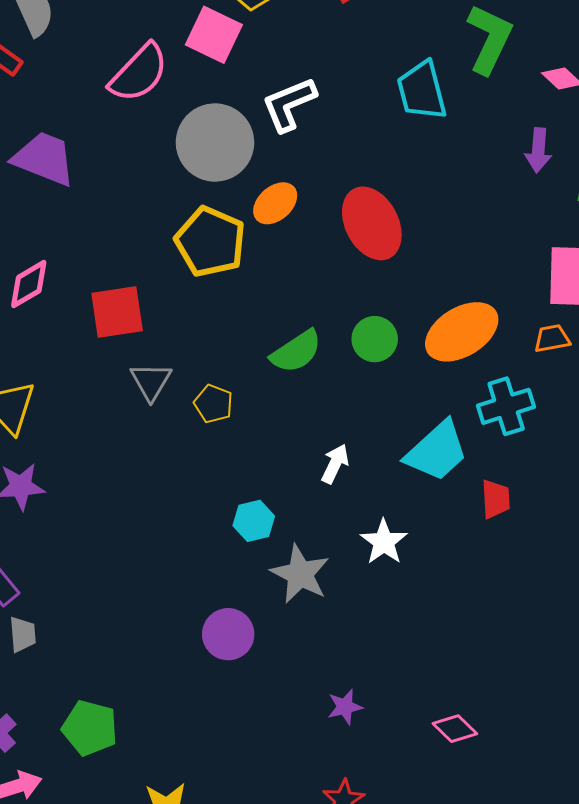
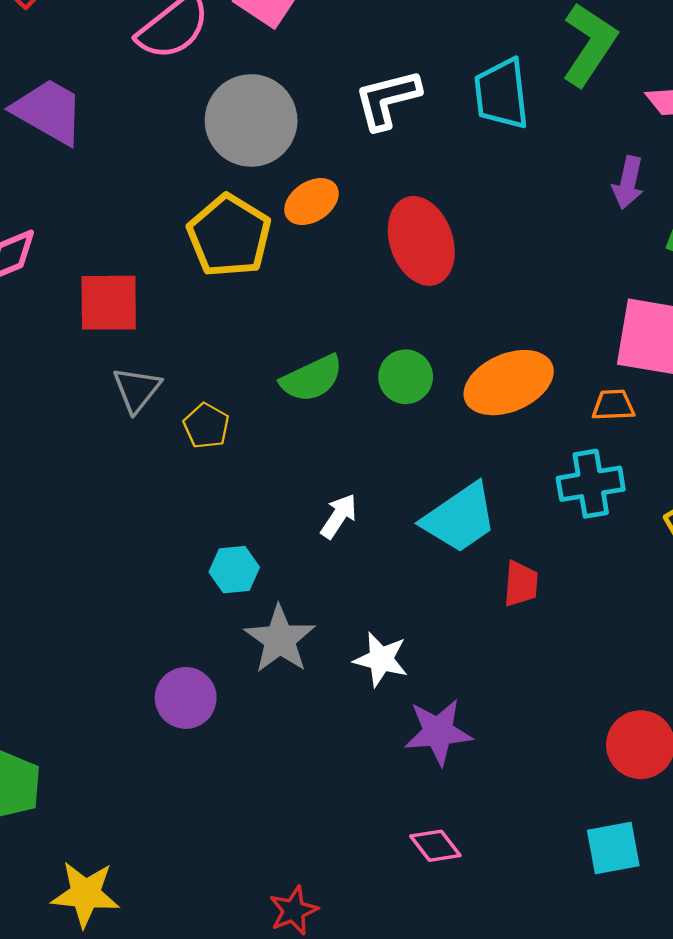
white L-shape: (289, 104) -> (387, 99), moved
cyan cross: (506, 406) -> (591, 484), moved
white star: (384, 542) -> (381, 659), moved, turned -30
purple star: (345, 707) -> (438, 732), moved, size x1.6

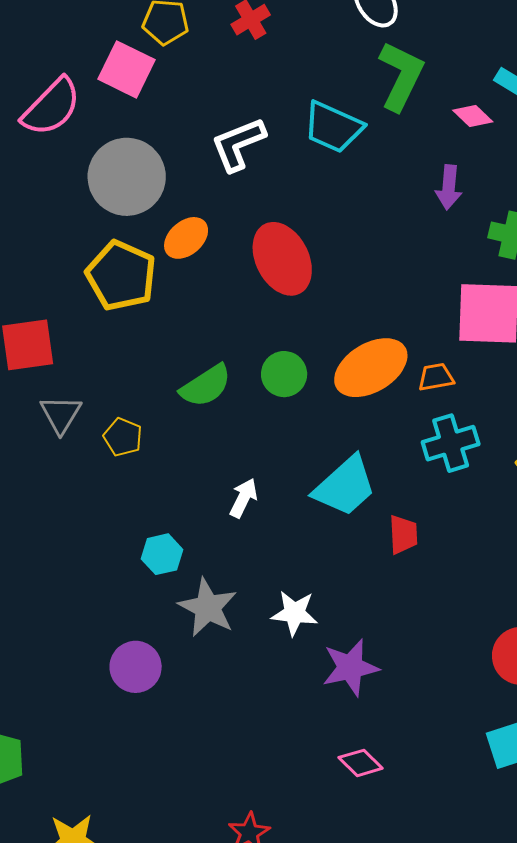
cyan trapezoid: (502, 94) -> (333, 127), turned -52
orange trapezoid: (613, 405) -> (436, 377), moved

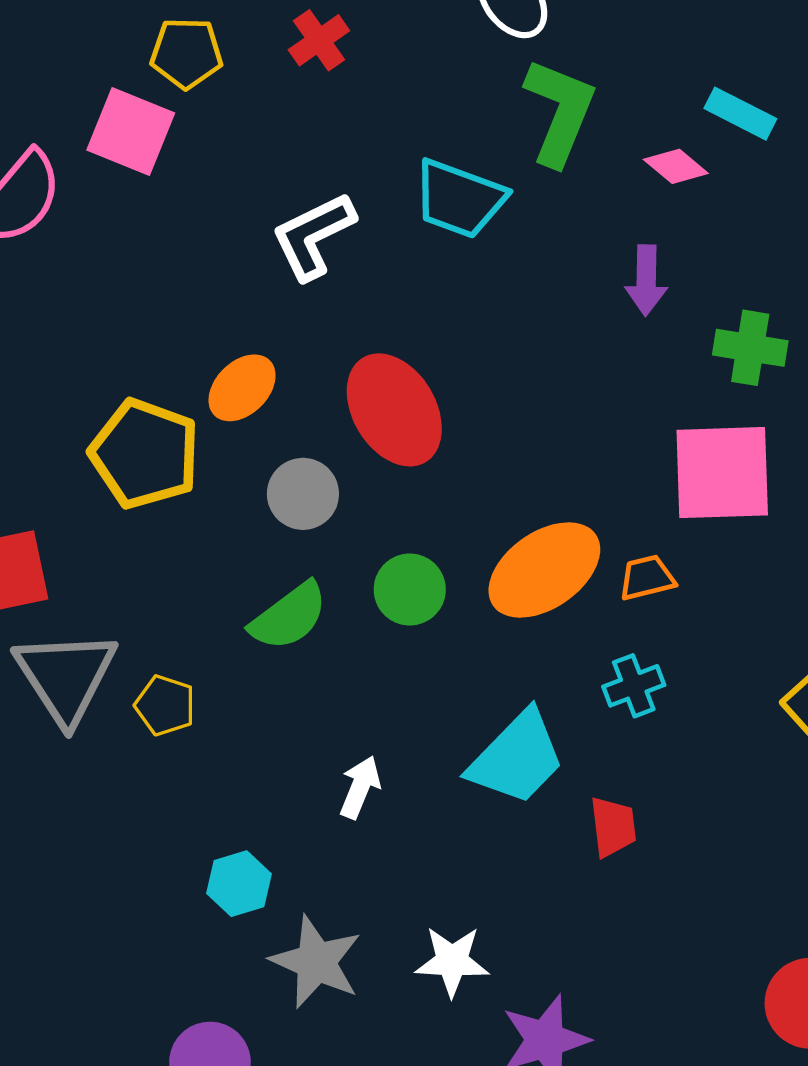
gray circle: (127, 177) -> (303, 494), moved, size x0.6
gray triangle: (61, 414) -> (66, 677), size x1.6
cyan cross: (451, 443) -> (634, 686), moved, size x0.7

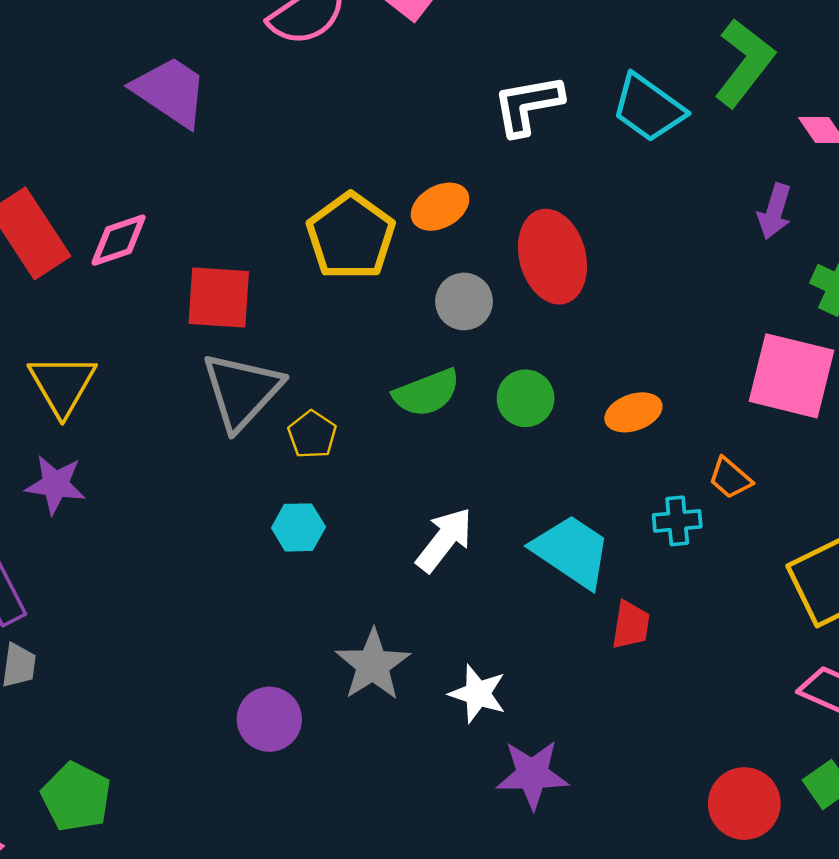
orange ellipse: (544, 570) -> (633, 412), size x0.6
orange trapezoid: (647, 578) -> (730, 478), moved, turned -141
cyan trapezoid: (517, 758) -> (572, 551), turned -116
white arrow: (360, 787) -> (444, 540), size x1.4
cyan hexagon: (239, 884) -> (298, 527), moved

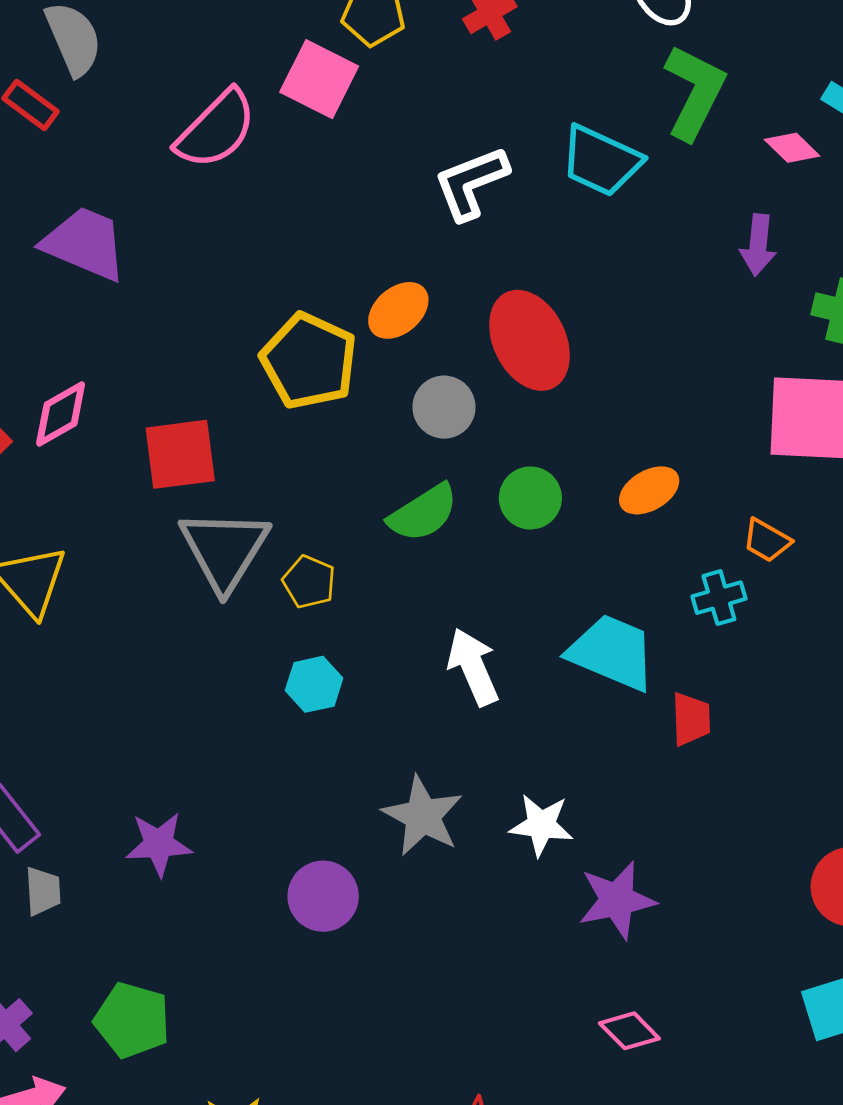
purple star: (55, 485) -> (159, 844), moved
white arrow: (444, 540) -> (473, 667), turned -50

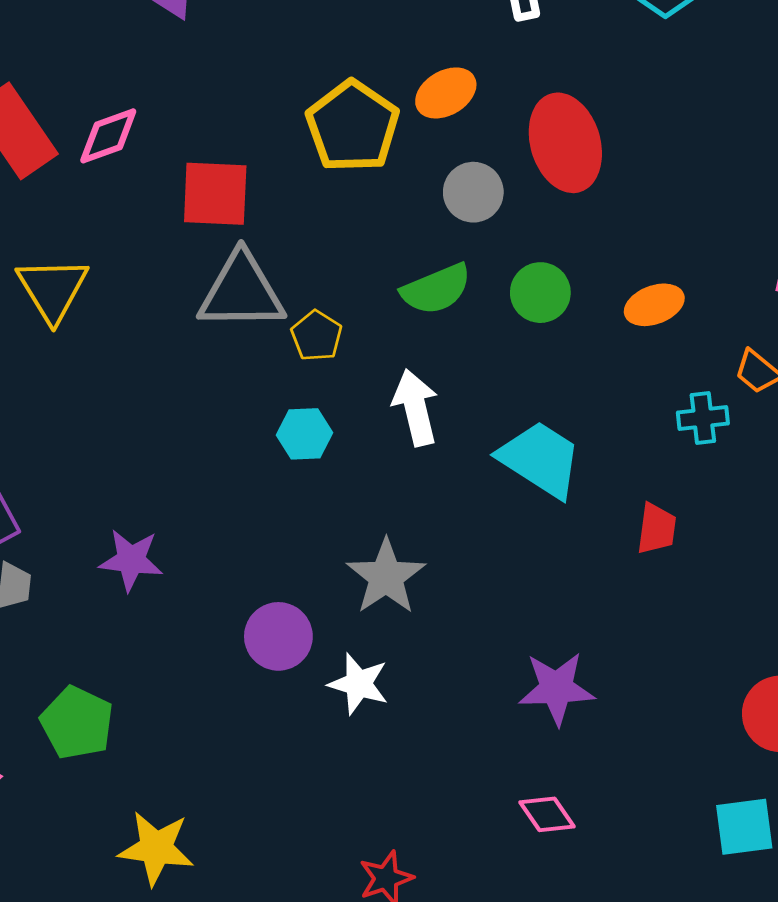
gray triangle: (224, 550) -> (241, 292), turned 48
cyan trapezoid: (612, 652) -> (540, 459), moved
white arrow: (473, 667) -> (416, 408), moved
white star: (541, 825) -> (358, 684), moved

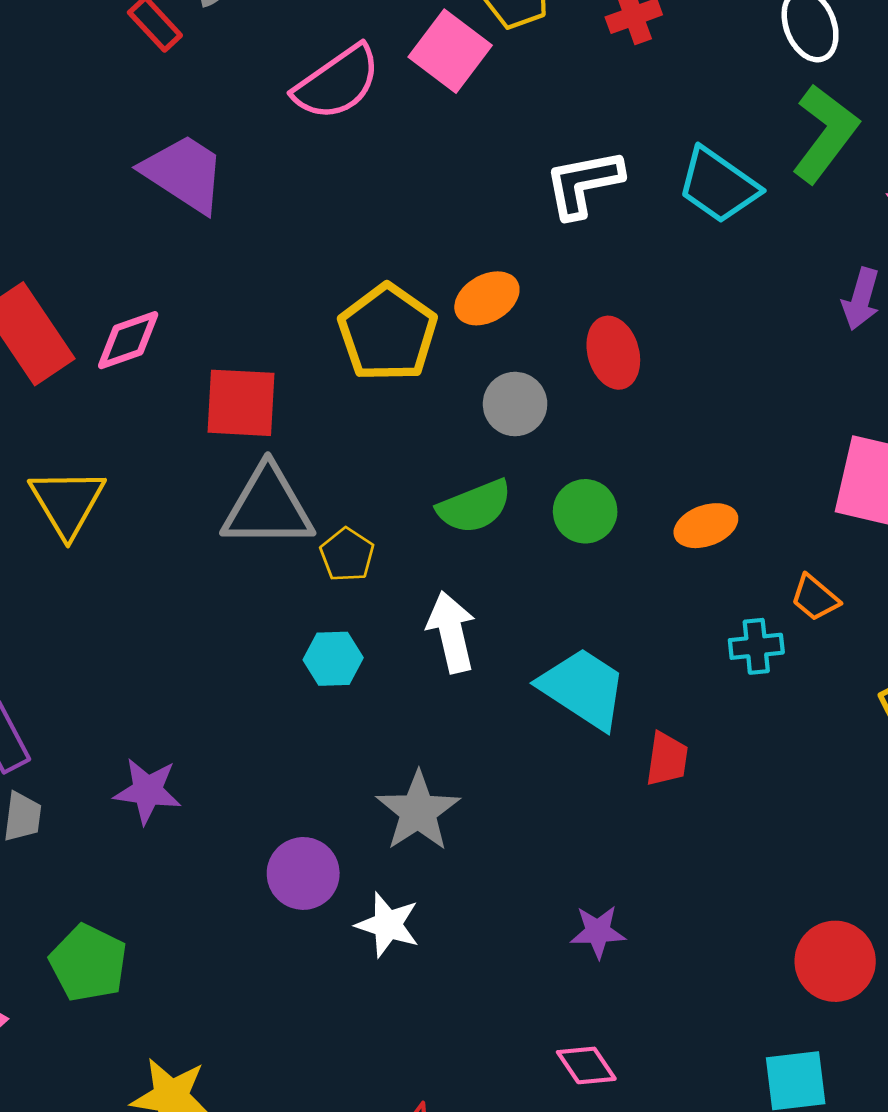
red ellipse: (565, 143) -> (613, 353), size x0.7
red trapezoid: (657, 529) -> (667, 759), moved
purple star: (556, 688) -> (598, 932), size x0.7

